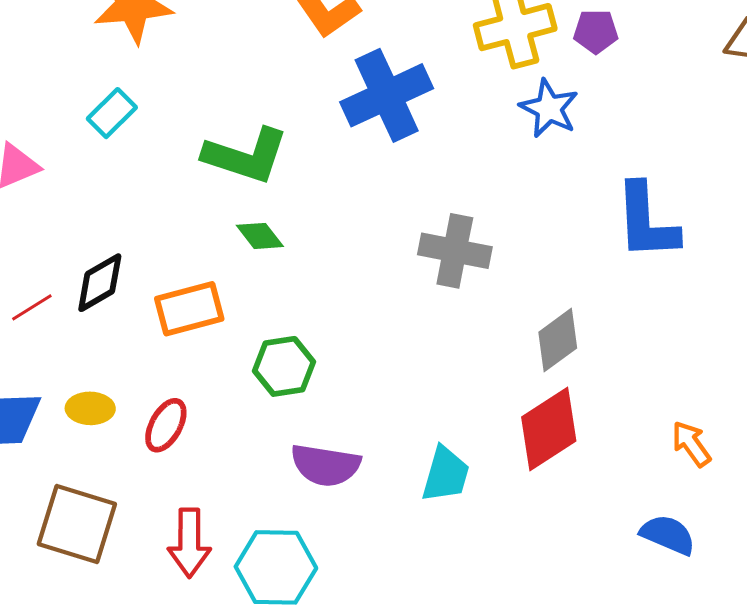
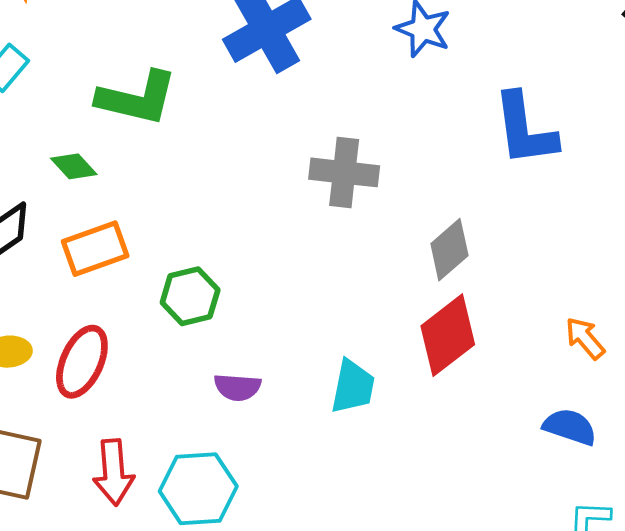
green diamond: (260, 236) -> (74, 166), moved
red ellipse: (166, 425) -> (82, 362), size x1.4
purple semicircle: (325, 465) -> (237, 387), size x0.7

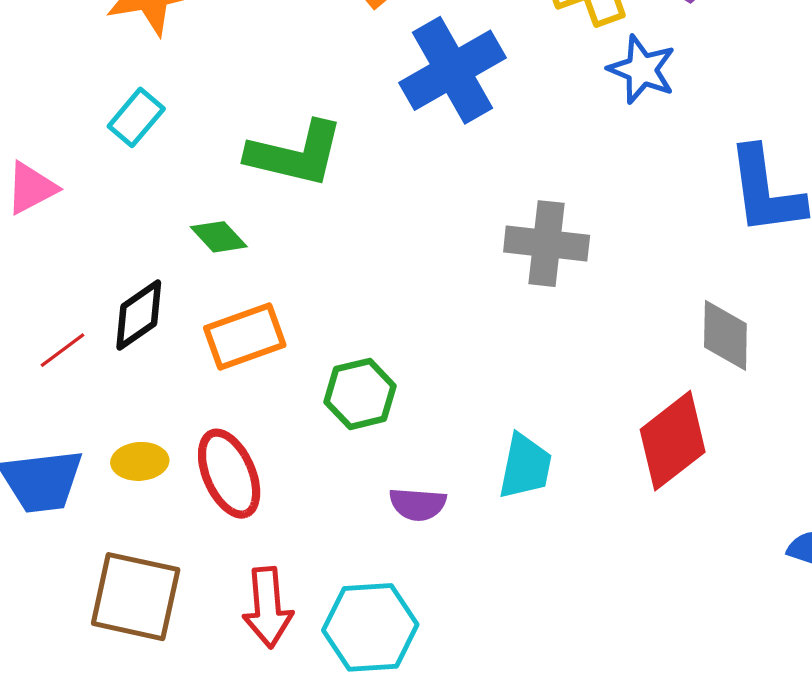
gray diamond: (449, 250) -> (725, 335), moved, turned -48
red ellipse: (82, 362) -> (229, 474), turned -48
cyan trapezoid: (353, 387) -> (525, 466), moved

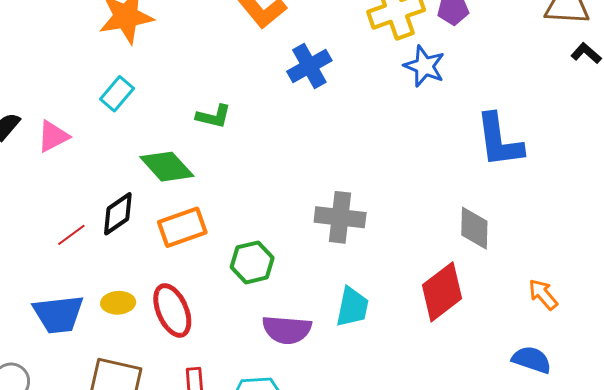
blue cross: (453, 70) -> (309, 66), size x0.7
green L-shape: (295, 154) -> (214, 116), size x0.6
green diamond: (219, 237) -> (167, 167), size x1.6
gray cross: (547, 244) -> (340, 217), moved
purple semicircle: (418, 504) -> (287, 330), size x1.4

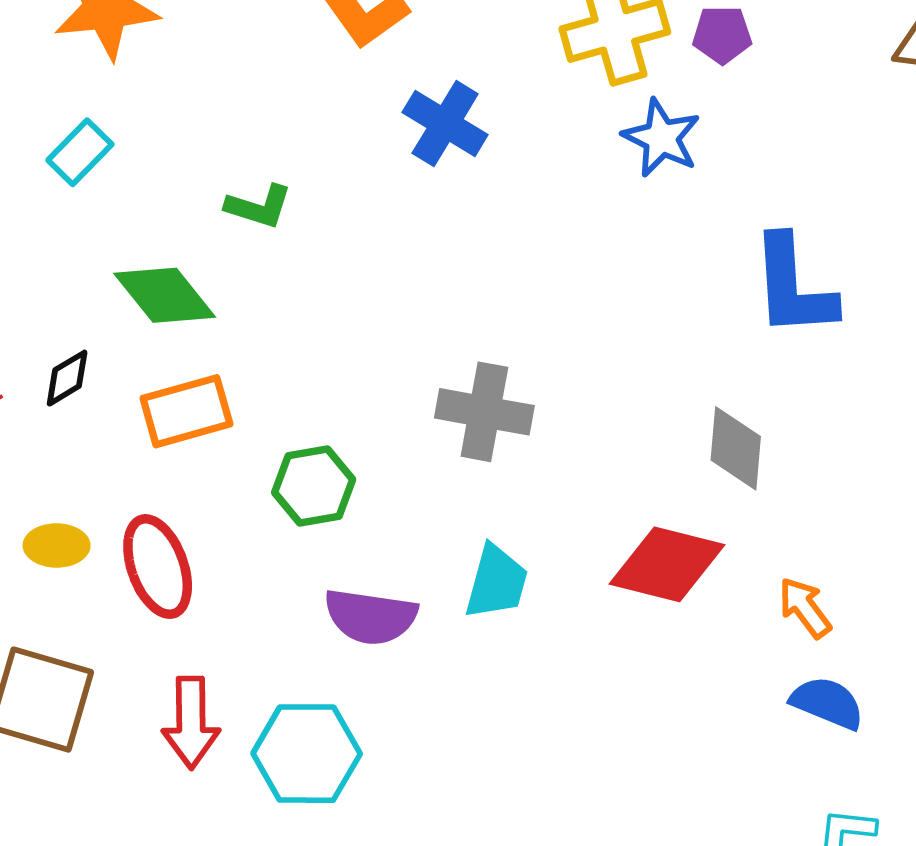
blue cross: (309, 66) -> (445, 124), turned -33
black diamond: (118, 214) -> (67, 378), size x0.7
red diamond: (442, 292) -> (667, 564), turned 48
orange arrow: (543, 294) -> (805, 608), moved

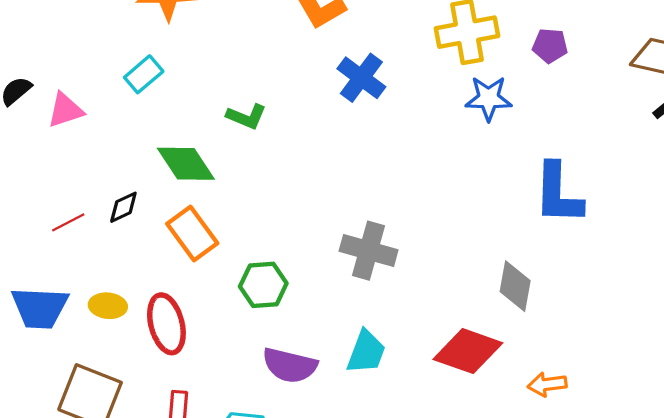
purple pentagon: (722, 35) -> (550, 46), moved
blue star: (661, 138) -> (489, 98), turned -30
orange rectangle: (186, 411) -> (192, 233), turned 64
orange arrow: (805, 608) -> (547, 384), turned -66

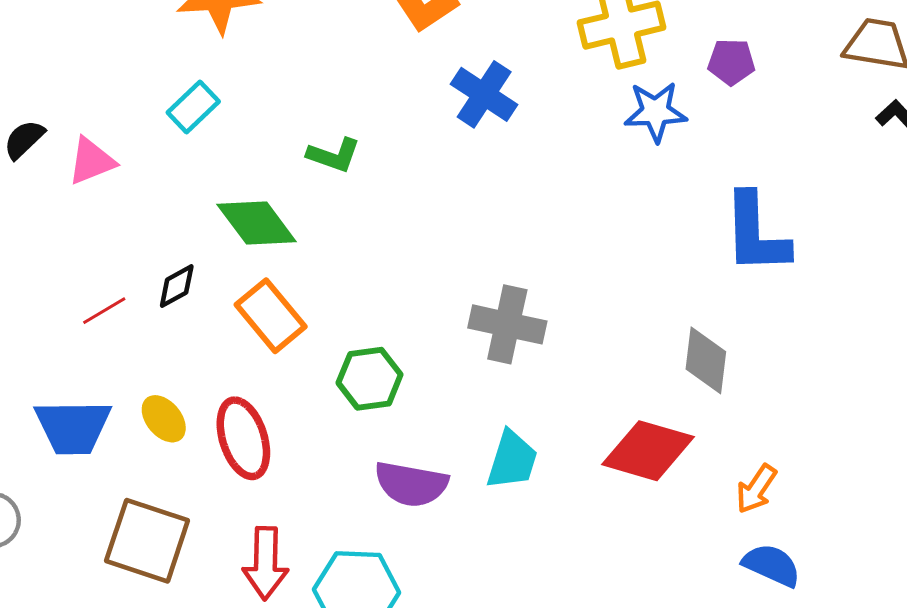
purple pentagon: (550, 46) -> (731, 62), moved
yellow ellipse: (108, 306) -> (164, 419), turned 48
orange arrow: (547, 384) -> (756, 489), turned -45

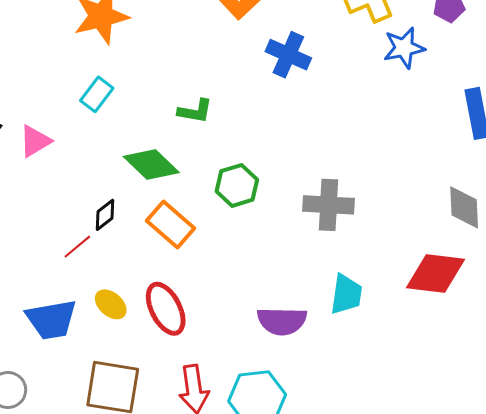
red line: (104, 311) -> (77, 247), moved
green hexagon: (370, 379) -> (237, 185), moved

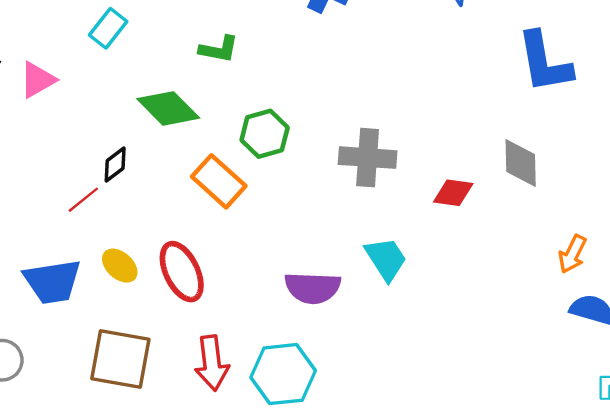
orange rectangle: (171, 224) -> (219, 181), moved
red diamond: (435, 273) -> (453, 193), moved, size x0.6
cyan trapezoid: (346, 294) -> (386, 259), turned -42

